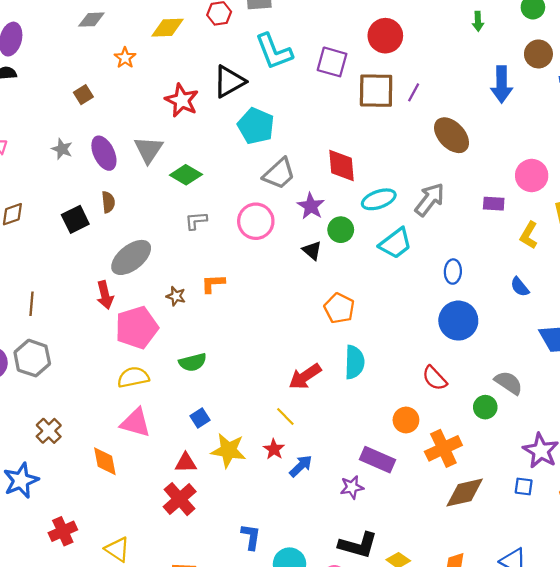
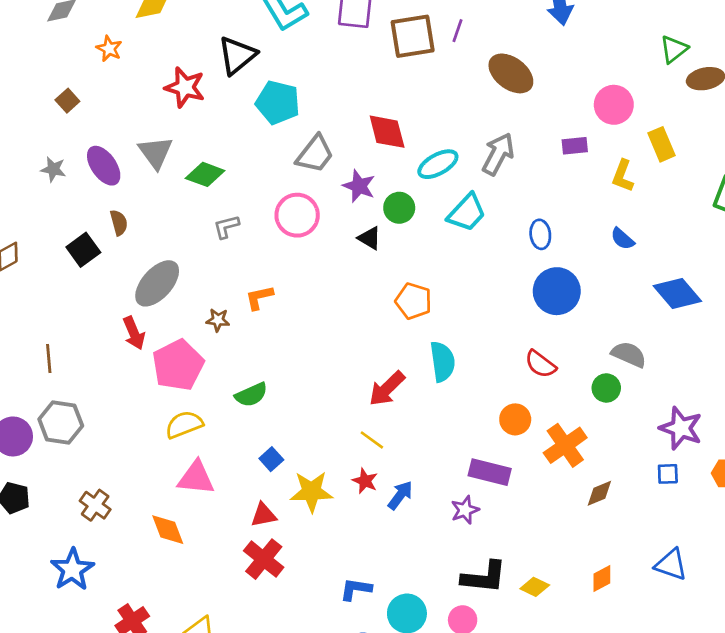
brown diamond: (465, 493) -> (599, 493), size x0.6
blue L-shape: (251, 537) -> (356, 589), turned -80

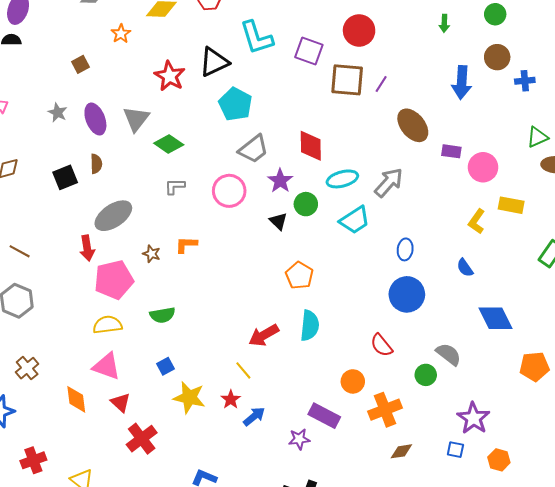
yellow rectangle: (662, 144) -> (511, 205), turned -70
purple rectangle: (575, 146) -> (451, 151), moved
brown line: (49, 358) -> (20, 251), turned -70
red triangle: (264, 515) -> (121, 403), moved, turned 40

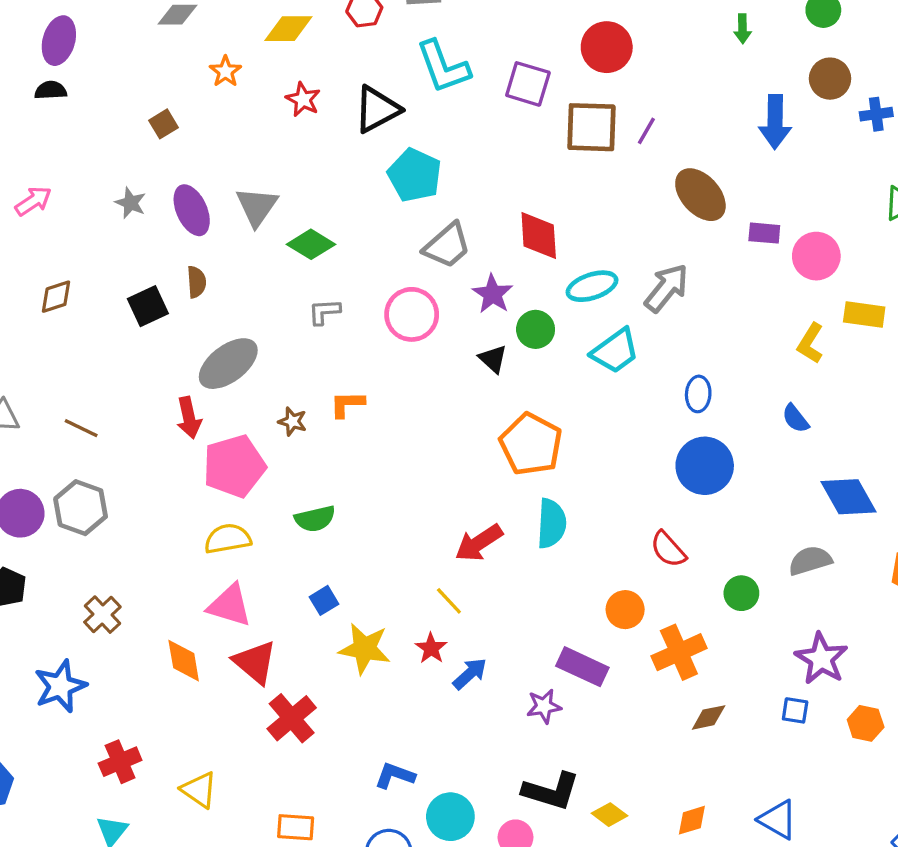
red star: (170, 76) -> (303, 99), moved, size x0.7
orange pentagon: (299, 275) -> (531, 444), size x1.4
gray semicircle: (449, 354) -> (810, 561), moved, turned -52
red triangle: (121, 403) -> (255, 662), size x1.4

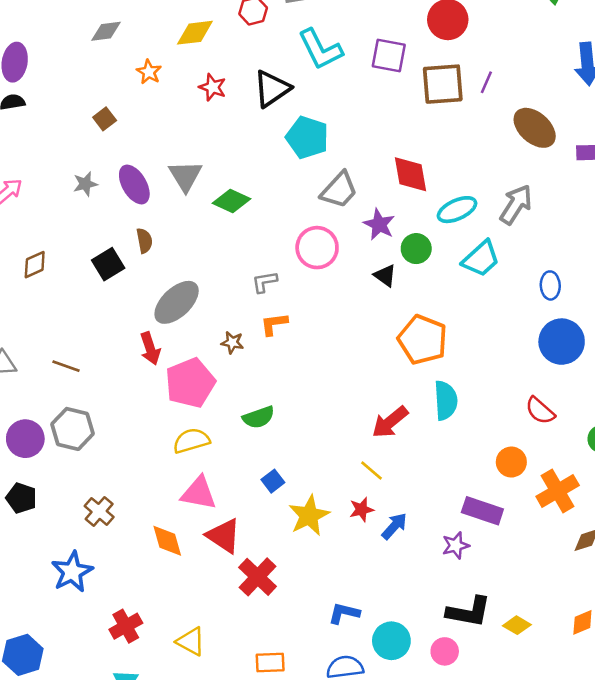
gray star: (131, 203) -> (85, 184), turned -30
gray L-shape: (324, 312) -> (264, 282), moved
red star: (431, 648) -> (361, 509), turned 30
yellow star: (365, 649) -> (309, 516), turned -30

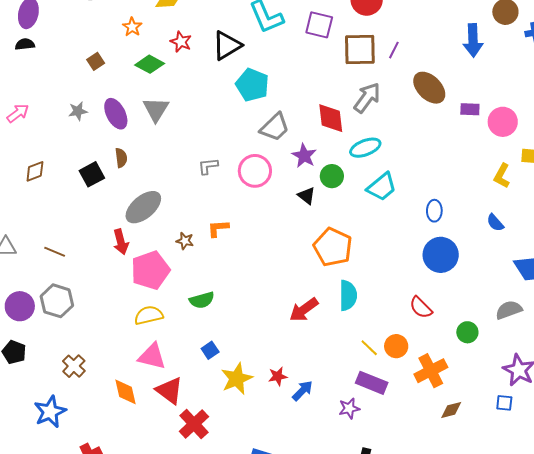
green diamond: (231, 201) -> (150, 64), moved
gray arrow: (516, 205) -> (367, 98), moved
gray L-shape: (264, 282) -> (208, 166), moved
yellow line: (371, 470) -> (369, 348), moved

